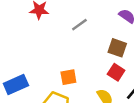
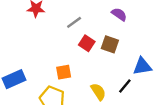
red square: (116, 72) -> (87, 43), moved

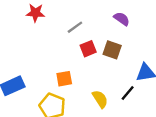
red square: (87, 43) -> (88, 49), turned 35

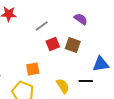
black line: (128, 93) -> (86, 81), turned 48

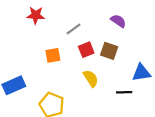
orange square: (33, 69) -> (53, 55), moved
yellow semicircle: (63, 86) -> (91, 78), moved

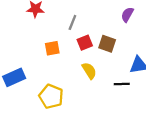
purple semicircle: (118, 21) -> (127, 15), moved, turned -96
gray line: (74, 29) -> (72, 22), turned -32

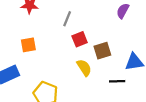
brown square: (107, 44) -> (102, 51), moved, turned -36
orange square: (52, 48) -> (28, 45), moved

